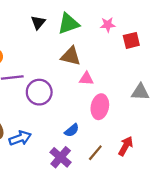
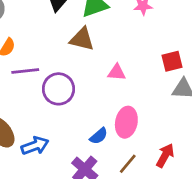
red square: (131, 40) -> (172, 61), moved
brown triangle: (71, 56) -> (82, 39), moved
pink ellipse: (100, 107) -> (126, 122), moved

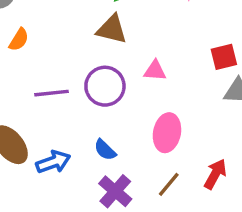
purple line: (25, 71) -> (52, 93), moved
purple circle: (58, 89) -> (105, 86), moved
blue semicircle: (99, 136) -> (105, 150), moved, turned 84

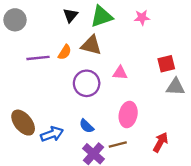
orange semicircle: (19, 40) -> (65, 52), moved
purple line: (52, 93) -> (38, 58), moved
brown line: (169, 184) -> (118, 145), moved, turned 36

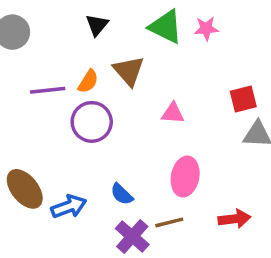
green triangle: (102, 16) -> (166, 27), moved, turned 45
brown triangle: (91, 45) -> (129, 71), turned 35
purple circle: (87, 83) -> (92, 122), moved
red arrow: (160, 142) -> (234, 219), turned 54

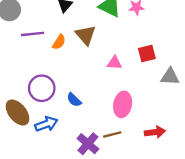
purple line: (48, 90) -> (32, 34), moved
red square: (243, 99) -> (147, 54), moved
purple circle: (92, 122) -> (42, 88), moved
blue semicircle: (122, 194) -> (74, 100), moved

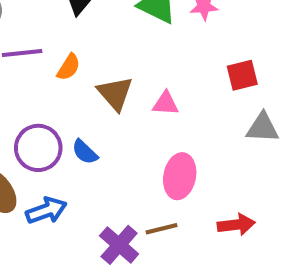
brown triangle: (86, 35) -> (115, 93), moved
red square: (147, 54) -> (242, 75), moved
blue semicircle: (74, 100) -> (85, 152), moved

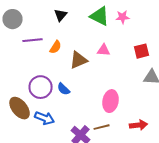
brown triangle: (115, 93) -> (79, 60), turned 48
pink triangle: (166, 103) -> (104, 50), moved
blue arrow: (46, 211) -> (45, 118), turned 42

